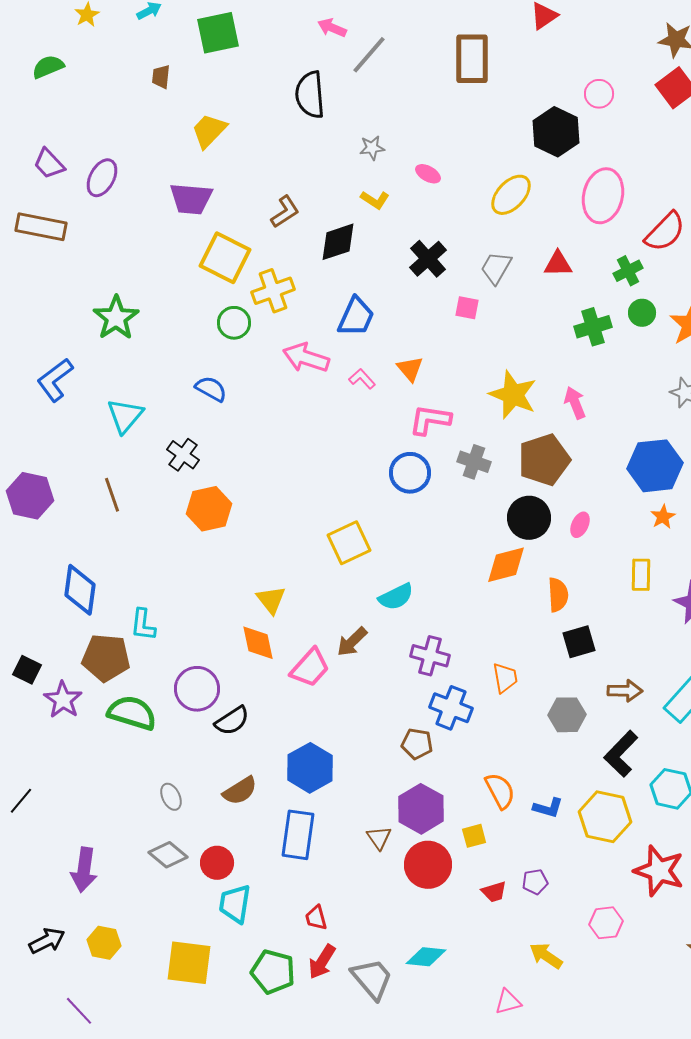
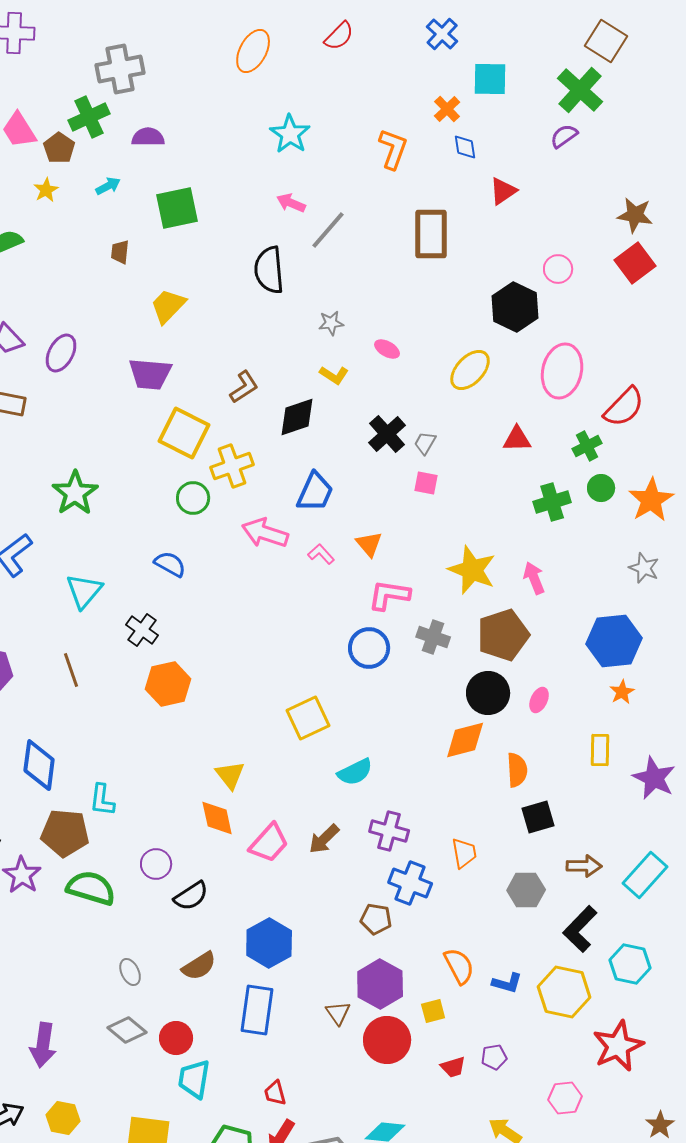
gray trapezoid: (496, 268) -> (425, 443), moved, size x0.7
brown arrow: (352, 642) -> (324, 839), moved
purple circle: (197, 689) -> (156, 864), size x0.7
red star: (659, 871) -> (618, 1046), turned 30

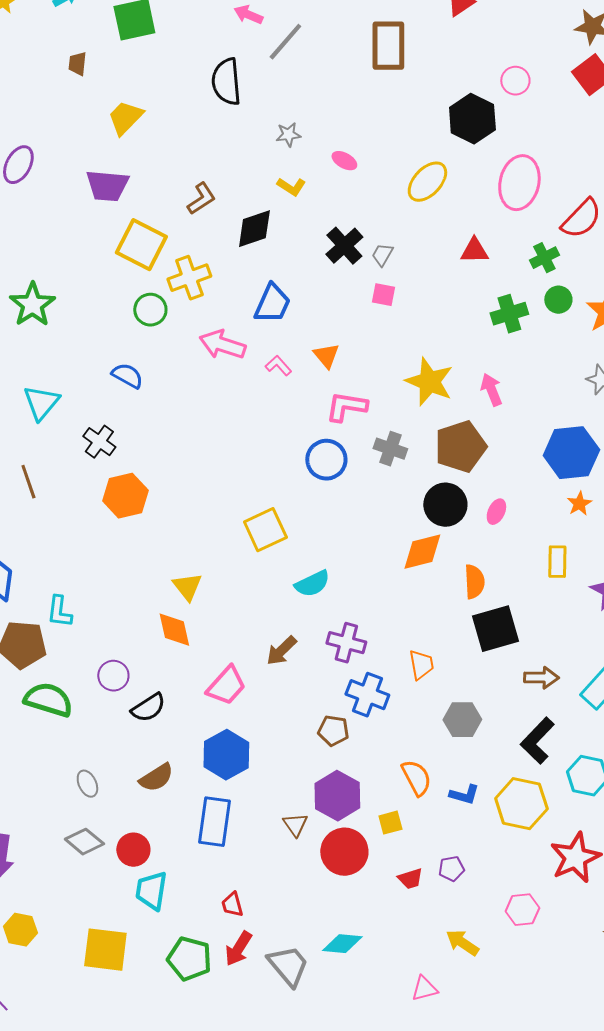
black square: (538, 817) -> (495, 629), size x1.4
pink trapezoid: (269, 843) -> (226, 686), moved
gray hexagon: (526, 890) -> (462, 720), moved

